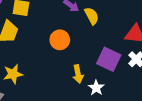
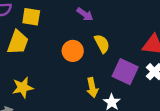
yellow semicircle: (92, 16) -> (102, 44), moved

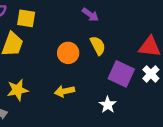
purple arrow: (85, 14) -> (90, 15), moved
yellow arrow: (92, 88) -> (64, 91), moved, turned 90

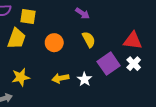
orange circle: (68, 53) -> (54, 43), moved
purple square: (121, 74) -> (109, 64), turned 30
white star: (108, 105) -> (85, 79), moved

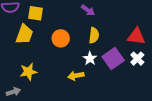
yellow semicircle: (89, 40) -> (94, 35), turned 35
yellow arrow: (60, 78) -> (76, 76), moved
white star: (85, 79) -> (90, 59), moved

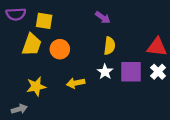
orange circle: (61, 38) -> (60, 49), moved
purple square: (113, 59) -> (131, 72), turned 35
yellow arrow: (76, 76) -> (76, 83), moved

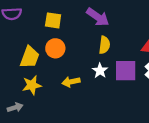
purple arrow: (103, 18) -> (98, 17), size x1.5
yellow square: (44, 21) -> (53, 20), moved
yellow trapezoid: (32, 45) -> (30, 57), moved

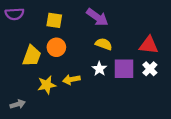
yellow semicircle: (104, 45) -> (104, 44), turned -77
yellow star: (32, 85) -> (47, 85), moved

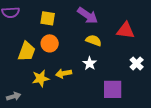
red triangle: (149, 45) -> (126, 30), moved
purple square: (124, 69) -> (113, 89), moved

